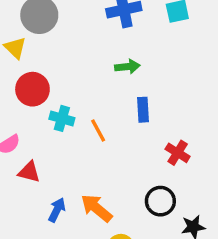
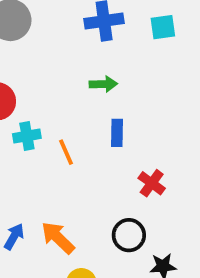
cyan cross: (62, 118) -> (27, 136), turned -30

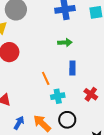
cyan cross: (27, 136) -> (58, 96), moved
black circle: (129, 235) -> (67, 120), moved

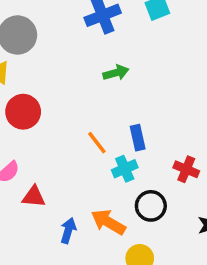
blue rectangle: (72, 68) -> (138, 138), moved
red cross: (91, 94) -> (186, 169), moved

